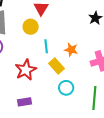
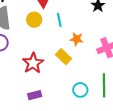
cyan line: (46, 46) -> (59, 20), moved
cyan circle: (66, 88) -> (80, 90), moved

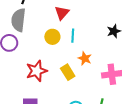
yellow circle: (34, 20) -> (52, 37), moved

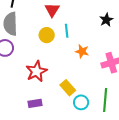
yellow rectangle: (68, 72) -> (68, 88), moved

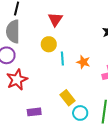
cyan line: (67, 31) -> (62, 59), moved
red star: (36, 71) -> (17, 80), moved

